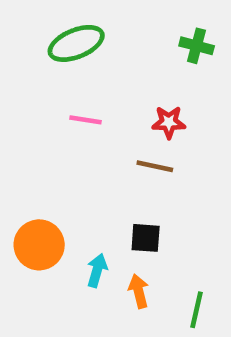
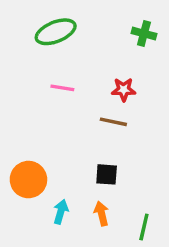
cyan arrow: (97, 270) -> (61, 212), moved

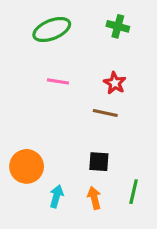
green cross: (144, 33) -> (118, 26), moved
red star: (124, 90) -> (115, 83), turned 30
green line: (144, 227) -> (134, 192), moved

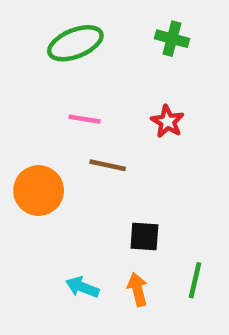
brown line: (105, 113) -> (108, 165), moved
orange circle: (27, 166) -> (39, 191), moved
cyan arrow: (56, 196) -> (82, 287), turned -85

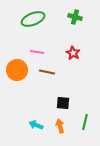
orange circle: (39, 191) -> (17, 70), moved

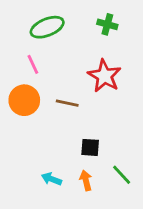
pink line: (37, 52) -> (33, 64), moved, turned 56
red star: (73, 53) -> (104, 76), size x1.6
green line: (85, 122) -> (122, 175), turned -56

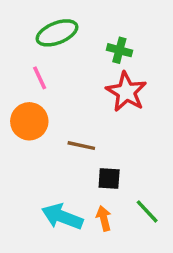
green cross: (107, 24) -> (119, 50), moved
brown line: (67, 103) -> (81, 146), moved
cyan arrow: (51, 179) -> (62, 217), size x1.6

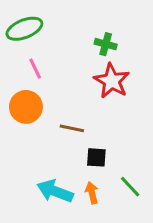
green ellipse: (57, 33) -> (24, 29), moved

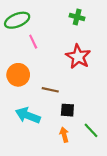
green cross: (106, 44) -> (77, 17), moved
pink line: (35, 69) -> (33, 42), moved
cyan arrow: (55, 191) -> (28, 115), moved

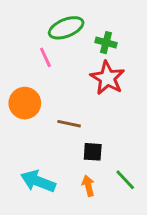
green cross: (77, 17) -> (106, 43), moved
green ellipse: (17, 20) -> (66, 28), moved
cyan arrow: (28, 115) -> (38, 181), moved

